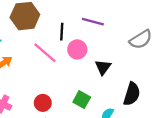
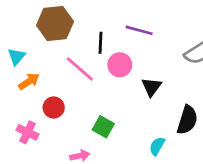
green square: (82, 100) -> (103, 127), moved
red circle: (43, 103) -> (54, 107), moved

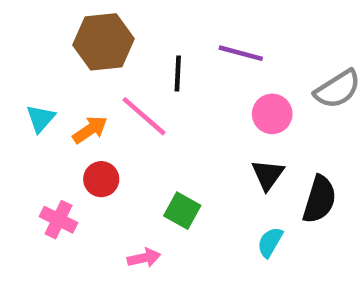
cyan triangle: (16, 57) -> (41, 118), moved
pink circle: (120, 65) -> (272, 114), moved
orange arrow: (29, 81) -> (90, 130), moved
black triangle: (151, 87) -> (268, 175), moved

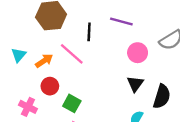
green square: (182, 211) -> (72, 103), moved

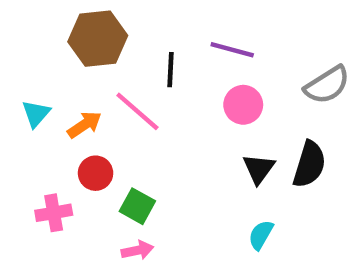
pink circle: (138, 53) -> (243, 105), moved
black semicircle: (162, 97) -> (309, 164), moved
pink cross: (28, 107) -> (54, 213), turned -36

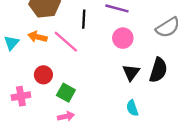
orange arrow: (85, 125) -> (38, 37), moved, turned -132
cyan semicircle: (261, 235) -> (132, 108), turned -49

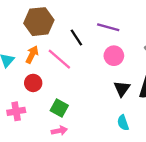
black line: (84, 19) -> (76, 37), turned -36
orange arrow: (38, 37) -> (32, 55), turned 102
red circle: (43, 75) -> (33, 83), moved

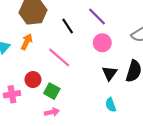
purple line: (108, 27) -> (97, 17), turned 30
pink line: (59, 59) -> (59, 57), moved
red circle: (33, 83) -> (33, 80), moved

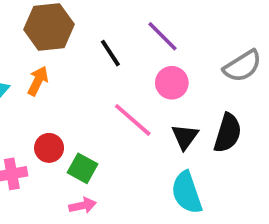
pink line: (59, 57) -> (133, 120), moved
cyan semicircle: (111, 105) -> (187, 193), size x1.6

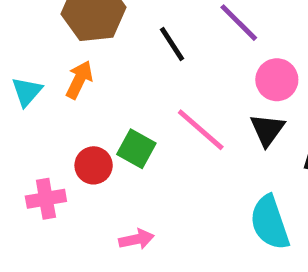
pink circle: (172, 83) -> (277, 80), moved
black triangle: (185, 137) -> (267, 130), moved
green square: (83, 168) -> (136, 149), moved

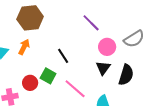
black line: (172, 44) -> (63, 56), moved
pink line: (201, 130) -> (75, 89), moved

